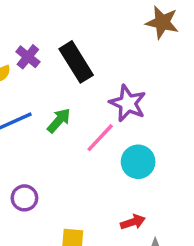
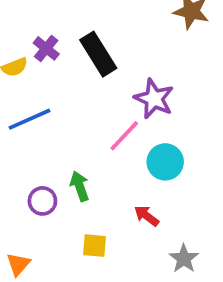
green arrow: (59, 120) -> (80, 186), moved, turned -60
red arrow: (133, 222) -> (147, 216), moved, turned -125

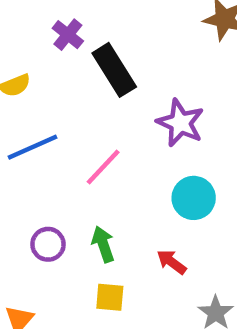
purple cross: (46, 48) -> (68, 35), moved
pink line: (124, 136) -> (103, 167), moved
green arrow: (80, 186) -> (103, 244), moved

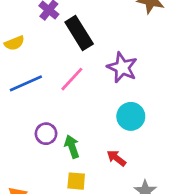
pink line: (103, 167) -> (72, 79), moved
purple circle: (48, 244) -> (46, 134), moved

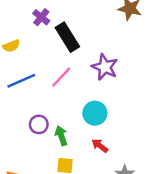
cyan circle: (131, 116) -> (95, 113), moved

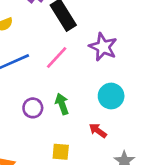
cyan circle: (95, 113) -> (111, 96), moved
green arrow: (61, 136) -> (62, 104), moved

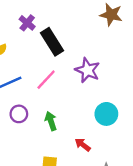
cyan circle: (111, 96) -> (106, 114), moved
purple circle: (33, 108) -> (19, 114), moved

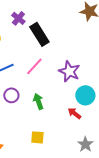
purple star: (87, 70) -> (69, 71), moved
red arrow: (83, 145) -> (74, 113), moved

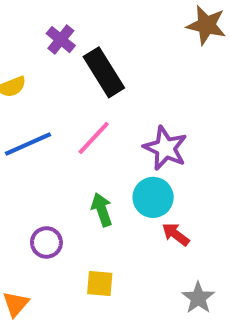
purple circle: (11, 95) -> (46, 242), moved
cyan circle: (85, 95) -> (153, 197), moved

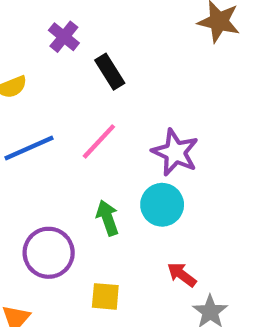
black rectangle: (104, 72) -> (110, 72), size x0.7
red arrow: (176, 234) -> (182, 275), moved
purple circle: (46, 242) -> (49, 253), size x1.5

